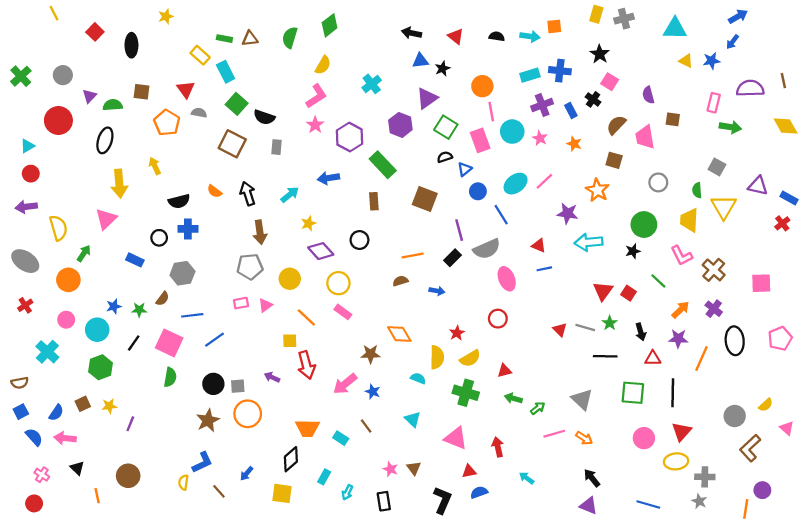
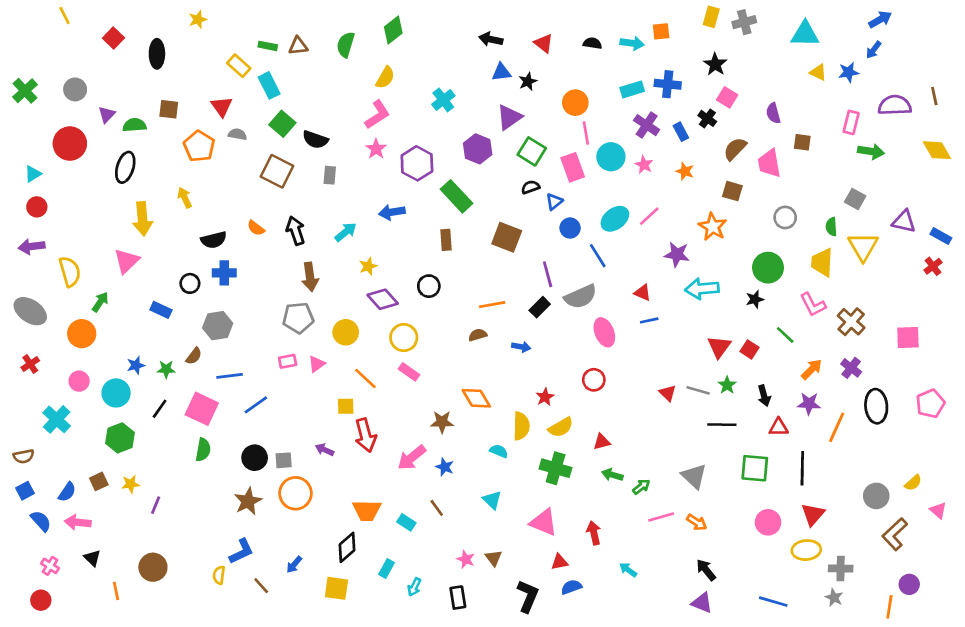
purple cross: (542, 105) -> (647, 125), turned -35

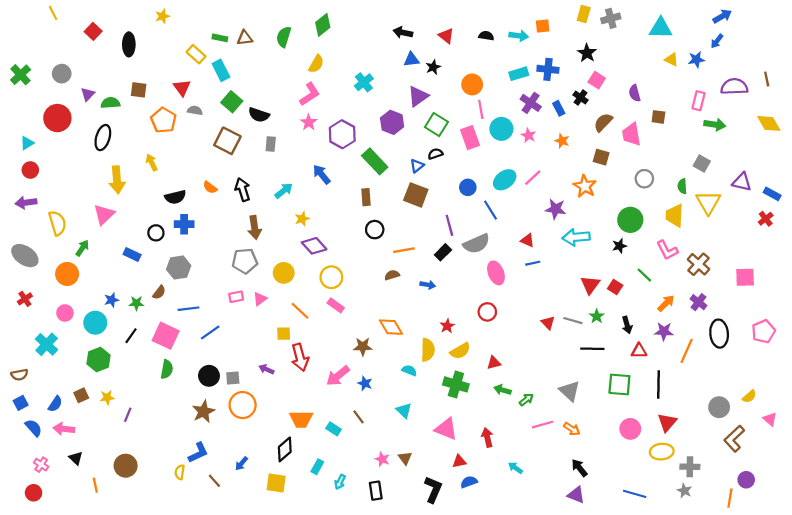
blue triangle: (554, 202) -> (417, 166), moved
blue arrow: (392, 212) -> (322, 174), turned 60
black circle: (429, 286) -> (375, 230), moved

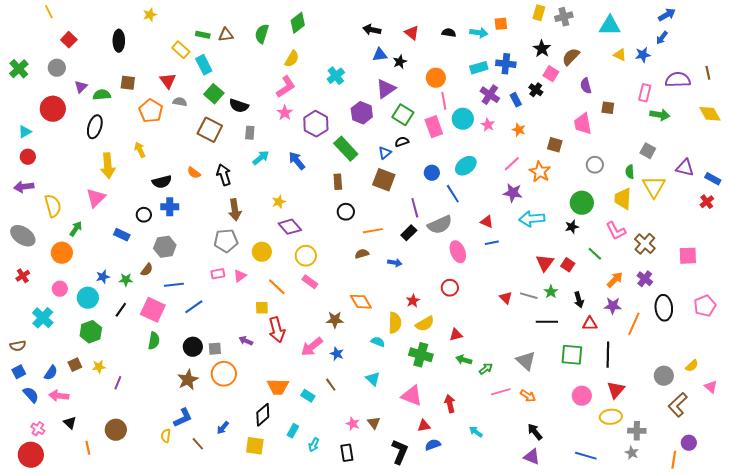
red square: (93, 31) -> (69, 40), moved
brown semicircle: (603, 122) -> (571, 57), moved
pink line: (533, 178) -> (512, 164), moved
cyan arrow: (284, 191) -> (261, 158), moved
red circle: (34, 493) -> (31, 455), size x1.6

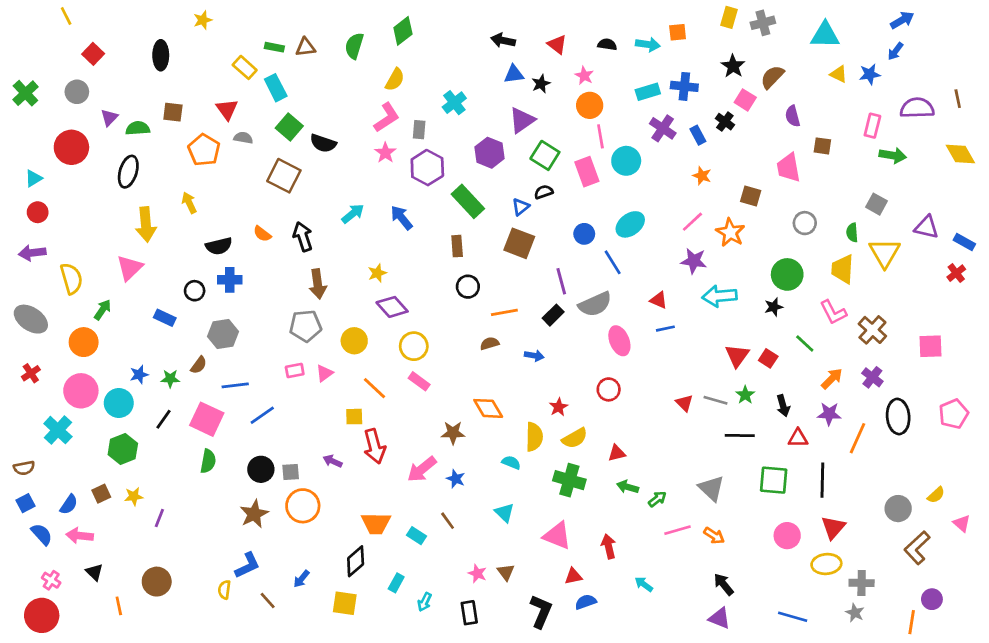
pink star: (488, 125) -> (584, 76), moved
gray rectangle: (250, 133) -> (419, 130), moved
pink circle: (60, 289) -> (81, 391), size x1.6

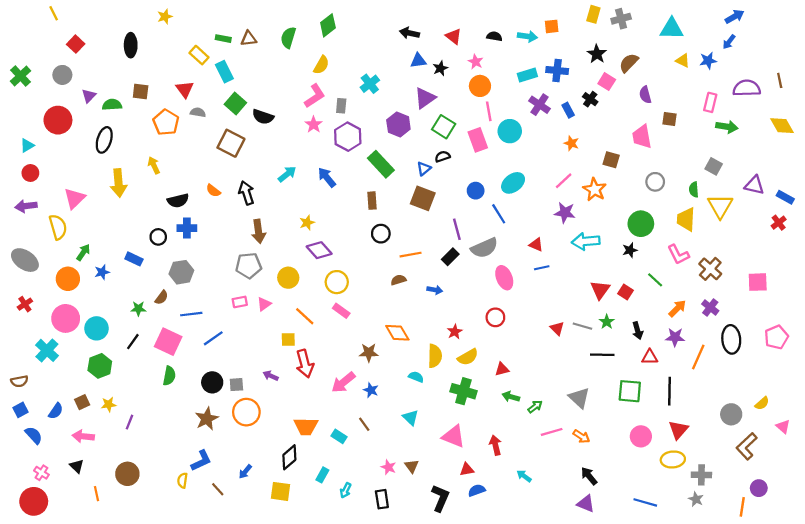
pink triangle: (130, 268) -> (74, 198), moved
blue star: (139, 375) -> (102, 272), moved
pink arrow: (80, 536) -> (83, 436), moved

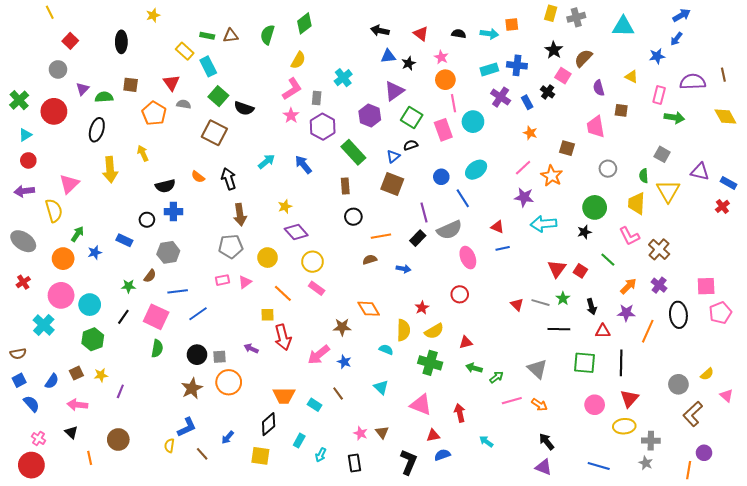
yellow triangle: (683, 61) -> (631, 77), moved
green cross: (20, 76) -> (19, 100), moved
pink square: (758, 282) -> (706, 286), moved

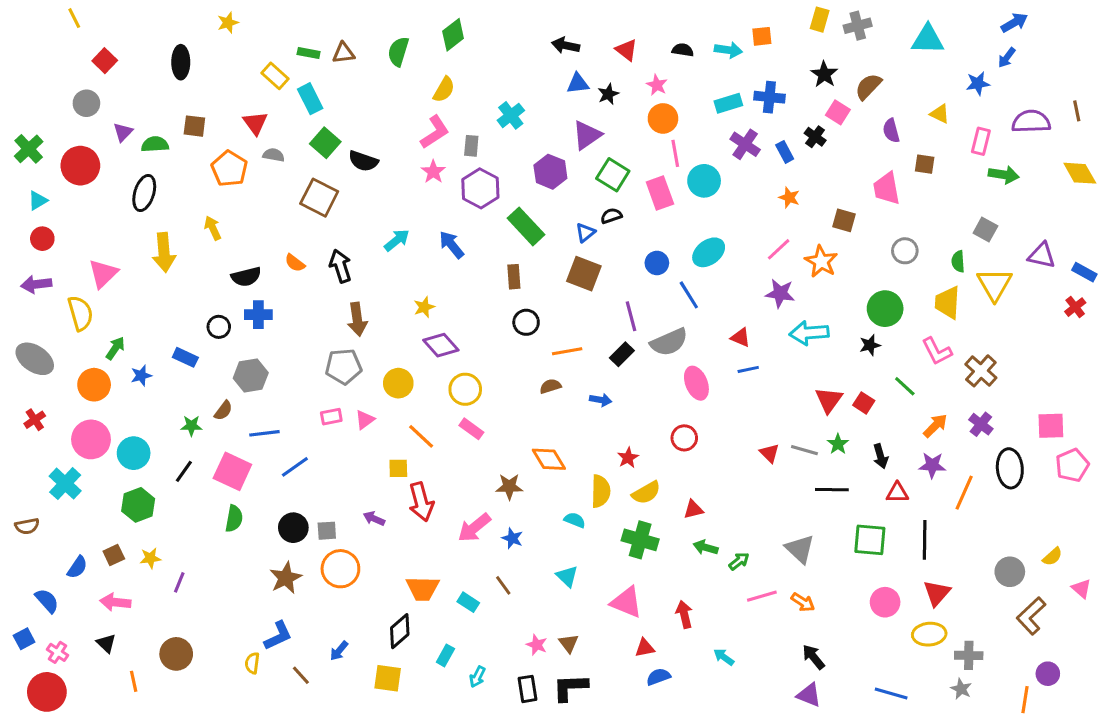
blue square: (19, 380) -> (24, 639), moved
black L-shape: (409, 462) -> (570, 687), moved, turned -115

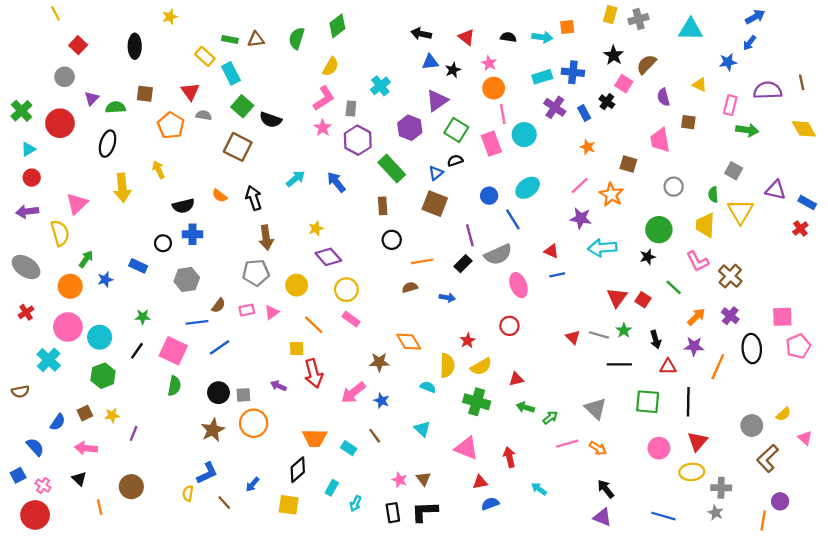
brown semicircle: (223, 411) -> (218, 305), moved

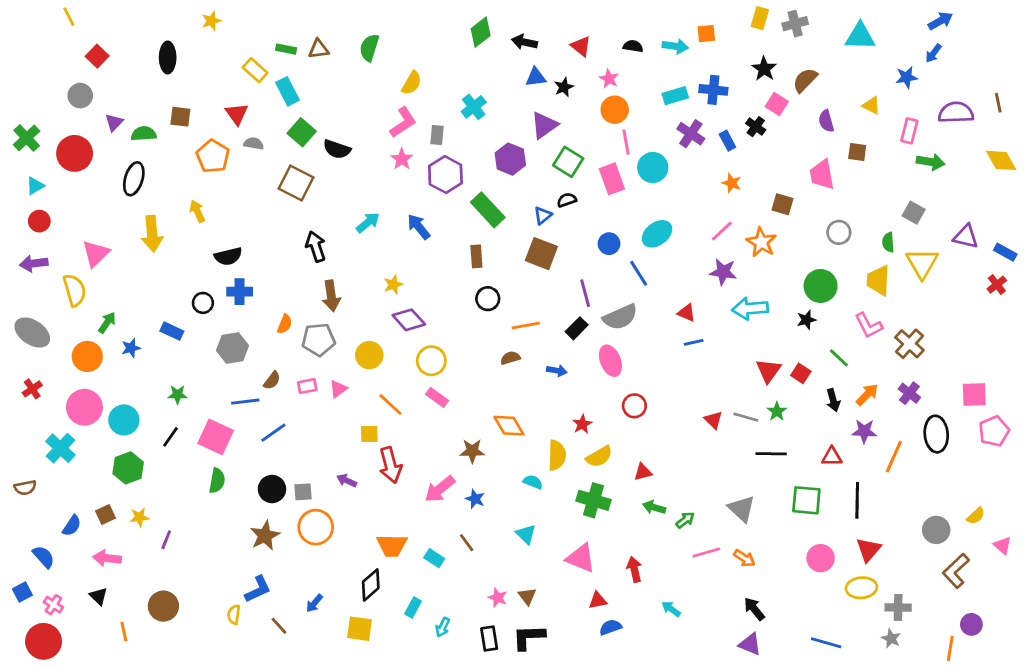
green diamond: (337, 26) -> (481, 32), moved
orange semicircle: (220, 196) -> (285, 324), moved, turned -105
pink ellipse: (519, 285) -> (610, 361), moved
black arrow: (656, 339) -> (833, 400), moved

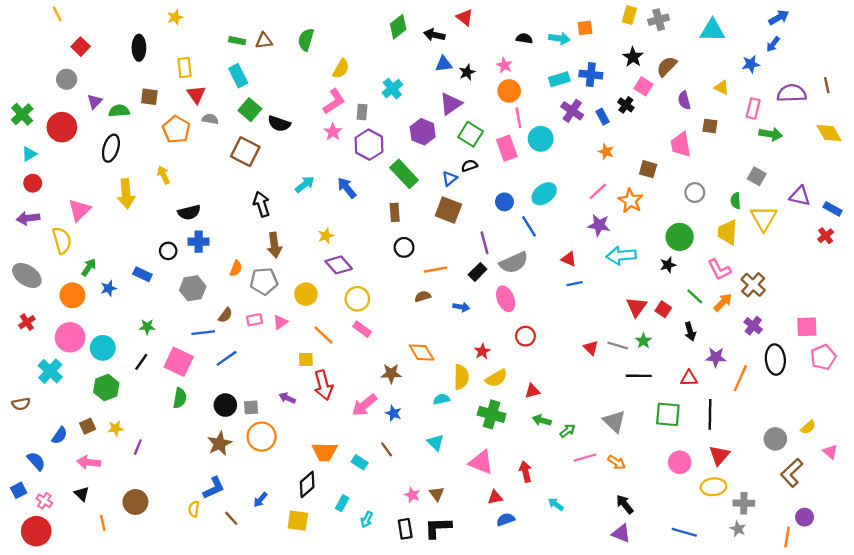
red triangle: (581, 46) -> (465, 17), moved
yellow rectangle: (255, 70) -> (184, 68), moved, turned 42
orange arrow: (867, 395) -> (723, 302), moved
cyan semicircle: (533, 482) -> (441, 399), turned -35

